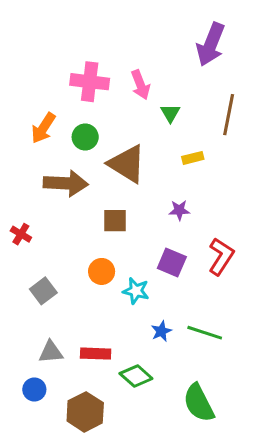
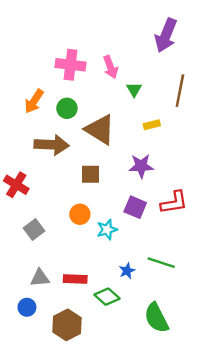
purple star: (179, 210) -> (141, 166), size x1.5
red cross: (21, 234) -> (16, 185), size x1.5
red L-shape: (221, 257) -> (174, 202), turned 48
cyan star: (136, 291) -> (107, 230), turned -30
blue star: (161, 331) -> (127, 271), moved

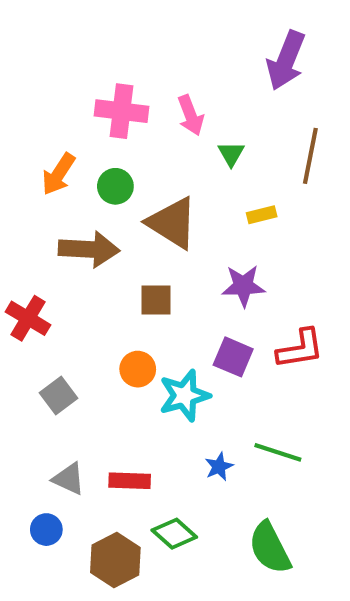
cyan star: (107, 230) -> (184, 395), size x1.4
gray triangle: (40, 278) -> (69, 479), turned 30
green diamond: (107, 297) -> (174, 534), moved

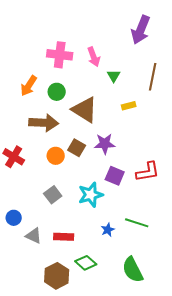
purple star: (243, 286) -> (105, 144), moved
brown square: (156, 300) -> (77, 148), turned 30
orange circle: (138, 369) -> (56, 156), moved
gray square: (59, 395) -> (53, 195), moved
blue circle: (46, 530) -> (14, 218), moved

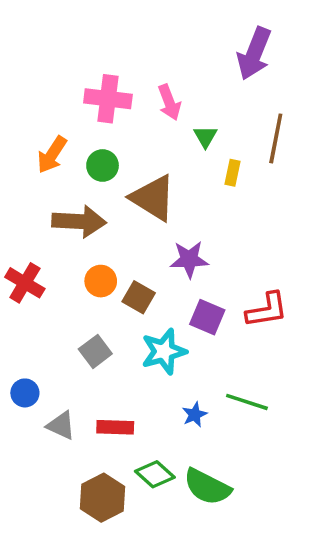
yellow rectangle: (129, 106) -> (232, 173), moved, turned -64
brown square: (77, 148) -> (139, 297), moved
green semicircle: (133, 270) -> (207, 487), moved, turned -36

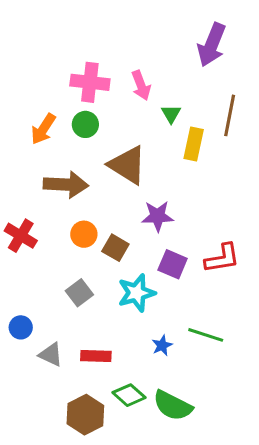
green circle: (103, 165) -> (85, 124), moved
yellow rectangle: (232, 173) -> (194, 144), size x1.5

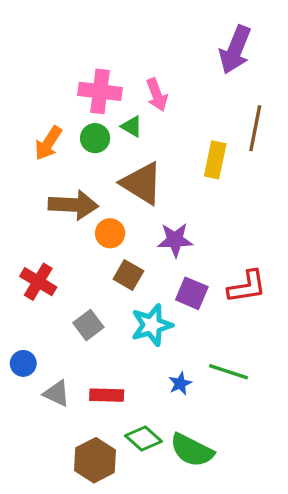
green triangle: (171, 114) -> (132, 126), moved, turned -30
orange circle: (84, 234) -> (110, 233), moved
red cross: (21, 236) -> (38, 282), moved

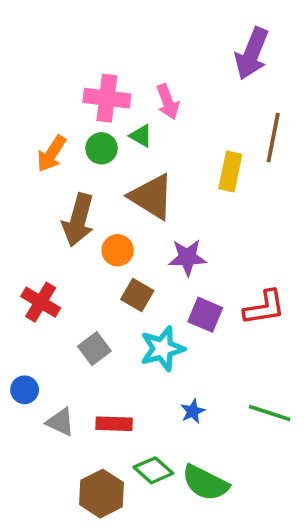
brown arrow: (73, 205) -> (78, 220), turned 102
green line: (229, 372) -> (270, 413), moved

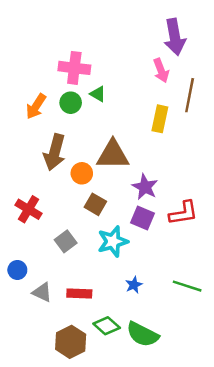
purple arrow: (252, 54) -> (175, 37), turned -32
pink arrow: (168, 102) -> (161, 70), moved
brown triangle: (152, 197) -> (113, 155), moved, turned -32
purple star: (187, 257) -> (145, 187), moved, turned 30

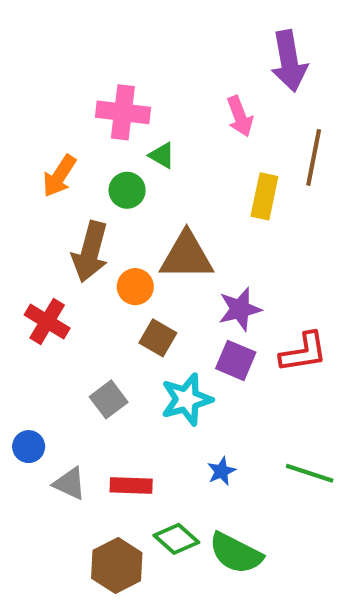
pink arrow: (161, 70) -> (240, 116), moved
green circle: (71, 103) -> (127, 190), moved
purple star: (145, 187) -> (240, 309), turned 30
red cross: (28, 209) -> (47, 321), moved

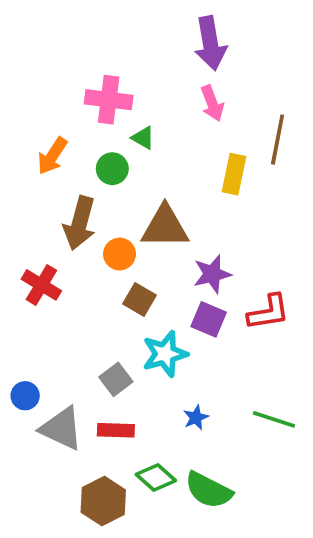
purple arrow: (289, 61) -> (210, 43), moved
gray square: (109, 399) -> (116, 379), moved
gray triangle: (70, 483) -> (61, 428), size x1.5

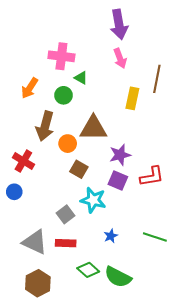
cyan star: (165, 354) -> (93, 200), turned 30
blue circle: (25, 396) -> (14, 192), moved
brown hexagon: (103, 501) -> (38, 283), moved

